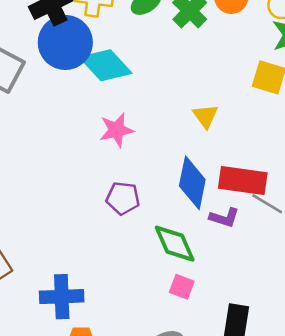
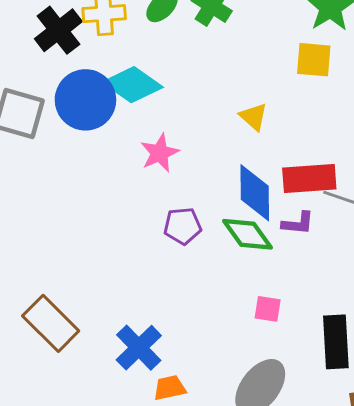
blue circle: (65, 42) -> (85, 100), moved
green diamond: (175, 244) -> (248, 234), moved
blue cross: (62, 297) -> (139, 348), turned -30

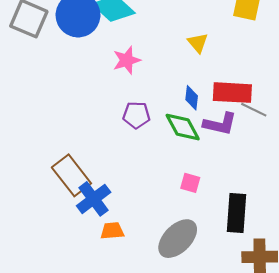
blue diamond: (255, 193) -> (192, 98), size x0.6
purple L-shape: (298, 223) -> (220, 124), size x1.4
brown rectangle: (51, 323) -> (71, 175), moved

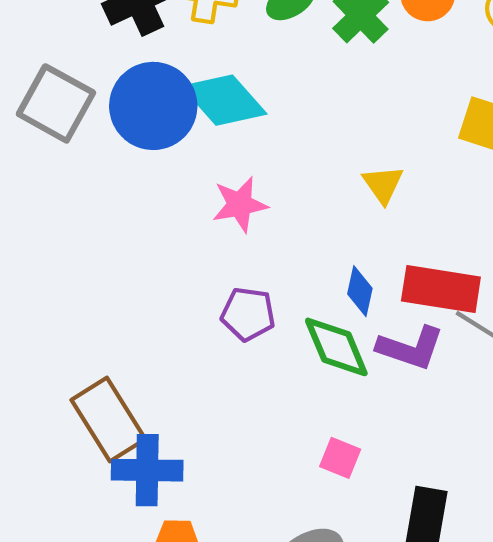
blue cross: (94, 199) -> (147, 470), turned 32

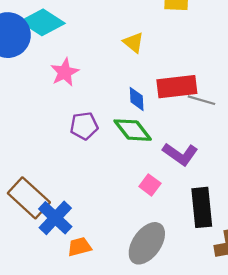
purple L-shape: (410, 348) -> (180, 154), moved, turned 32
pink square: (340, 458) -> (150, 185), turned 30
blue cross: (147, 470) -> (55, 218), turned -32

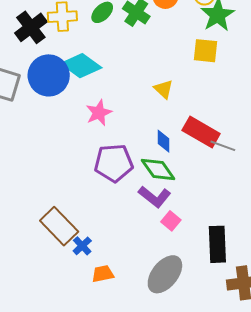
red rectangle: (177, 87) -> (201, 132), turned 33
purple pentagon: (84, 126) -> (114, 163), size x1.5
purple L-shape: (180, 154) -> (155, 197), moved
blue cross: (55, 218) -> (82, 246), size x0.6

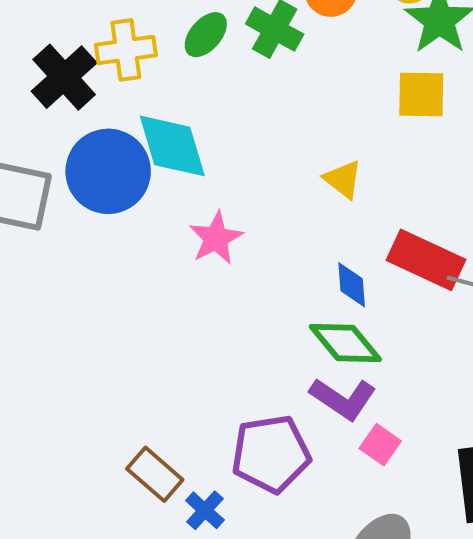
cyan diamond: (81, 66) -> (172, 146), turned 42
purple pentagon: (114, 163) -> (271, 454), moved
brown rectangle: (59, 226) -> (155, 474), size x0.7

